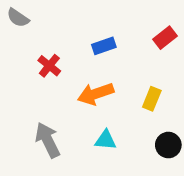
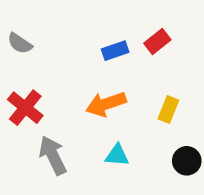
gray semicircle: (18, 18) -> (20, 43), moved
red rectangle: (165, 38) -> (157, 42), moved
red cross: (49, 66) -> (25, 108), moved, size x1.4

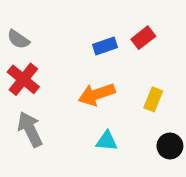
red cross: (25, 108) -> (23, 79), moved
gray arrow: (53, 155) -> (30, 129), moved

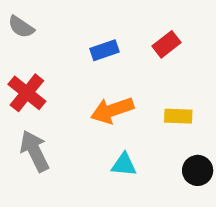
gray semicircle: (18, 39) -> (21, 27), moved
blue rectangle: (105, 46) -> (104, 50), moved
yellow rectangle: (153, 99) -> (178, 116), turned 70

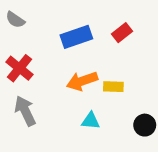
blue rectangle: (104, 50) -> (76, 37), size x1.5
yellow rectangle: (178, 116) -> (113, 87), moved

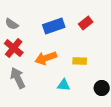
gray semicircle: (15, 20) -> (12, 24), moved
orange arrow: (82, 81) -> (46, 58), moved

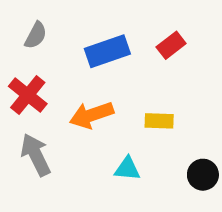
gray semicircle: (12, 24) -> (36, 35), moved, turned -96

